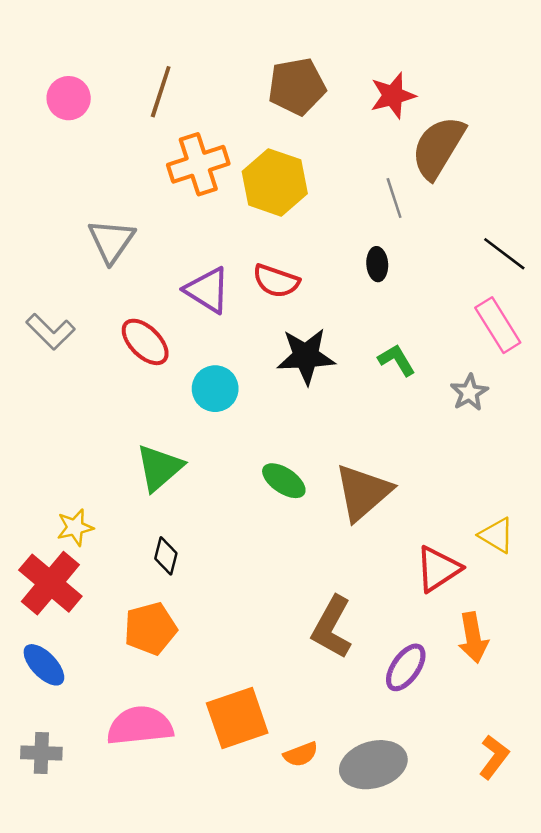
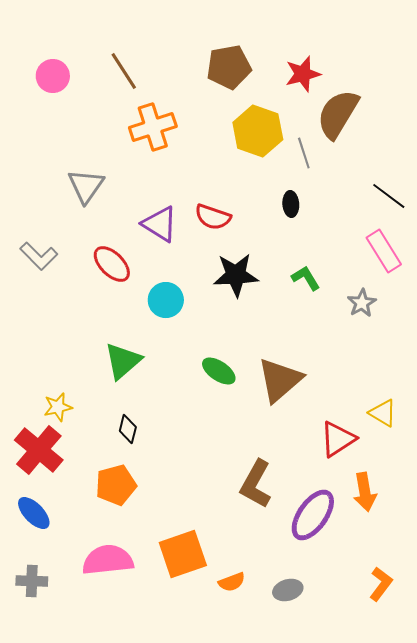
brown line: (161, 92) -> (124, 71), turned -51
yellow hexagon: (275, 182) -> (258, 131), moved
purple ellipse: (406, 667) -> (313, 515), size x1.4
gray ellipse: (373, 765) -> (288, 590), size x0.6

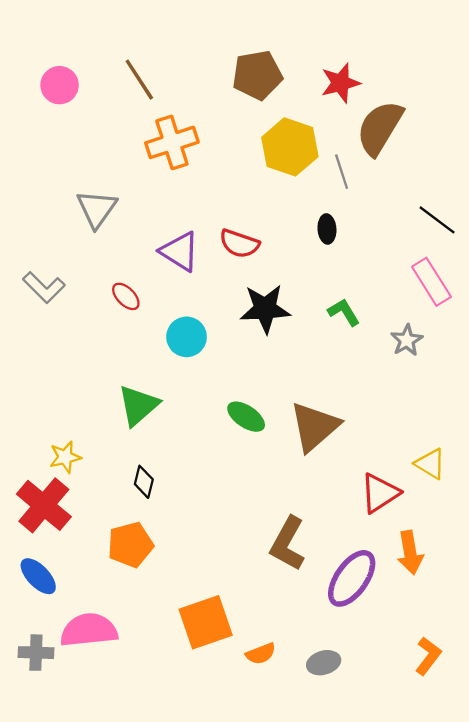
red ellipse: (112, 264) -> (126, 296), size x0.7
pink semicircle: (108, 560) -> (89, 630), moved

